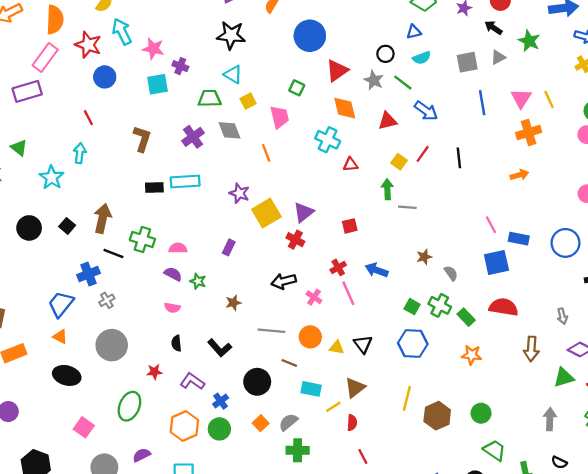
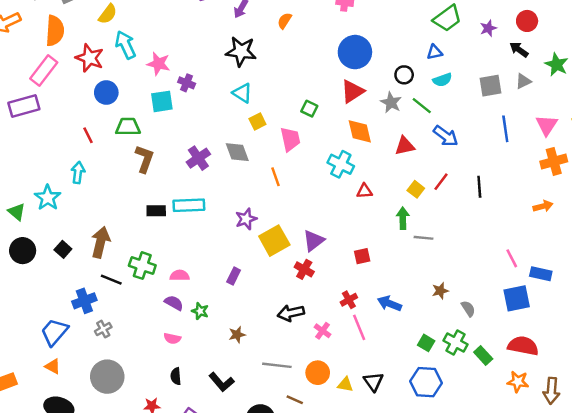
blue circle: (310, 36) -> (355, 52), moved
green trapezoid: (210, 98) -> (128, 127), moved
green triangle: (19, 148) -> (17, 212), moved
purple star: (239, 193) -> (246, 219), turned 30
orange star: (472, 355) -> (518, 382), moved

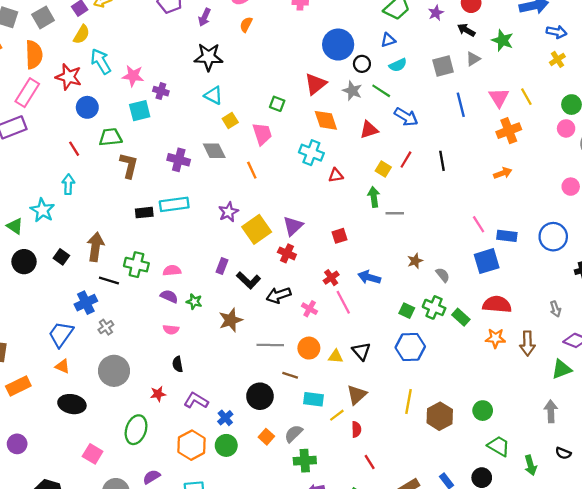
blue circle: (355, 52) -> (338, 45), moved
purple cross: (198, 158) -> (179, 160), turned -35
brown star: (237, 335) -> (231, 320), size x1.5
black L-shape: (221, 382) -> (249, 280), moved

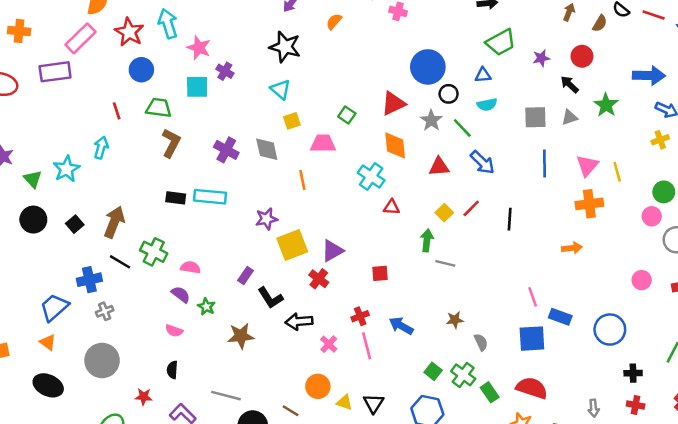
pink trapezoid: (262, 134) -> (323, 144), turned -85
gray line: (270, 345) -> (226, 396), moved

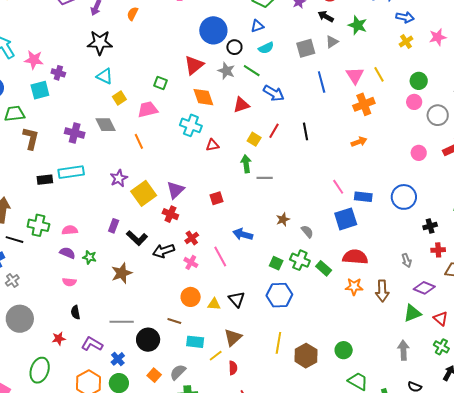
red cross: (360, 316) -> (192, 238), moved

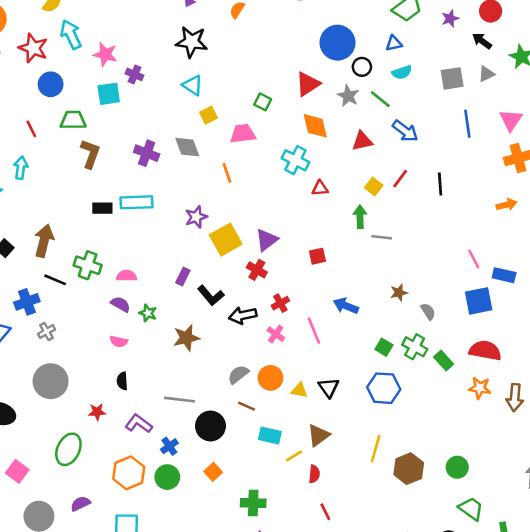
gray semicircle: (178, 372) -> (238, 375), moved

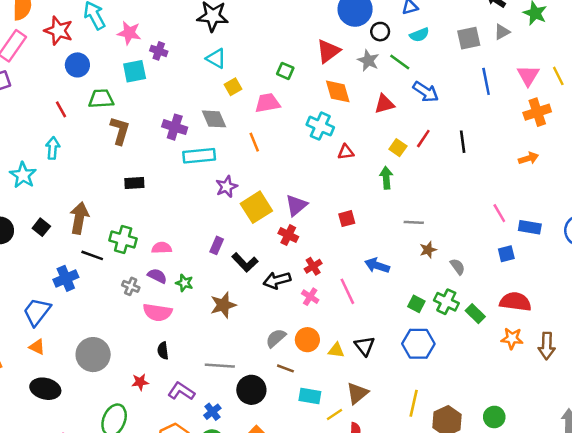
cyan rectangle: (137, 202) -> (199, 156), moved
gray line: (382, 237) -> (414, 222), moved
blue square: (479, 301) -> (506, 254), size x0.6
gray cross: (47, 332) -> (131, 286), moved, turned -35
pink semicircle: (119, 342) -> (157, 312), size x1.6

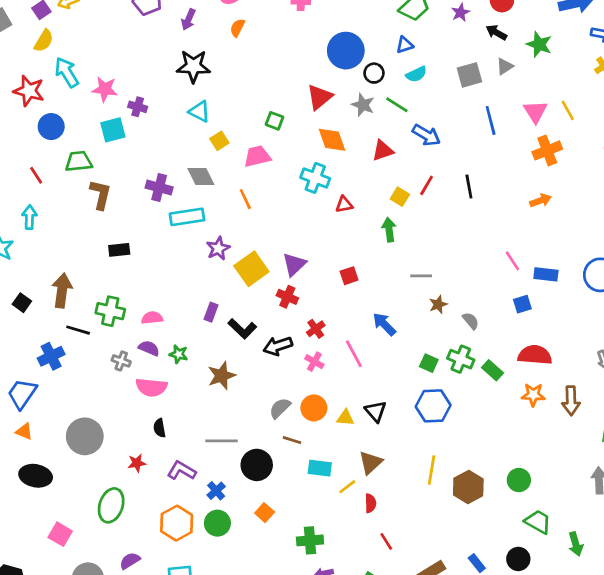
blue arrow: (377, 265) -> (384, 324), turned 30

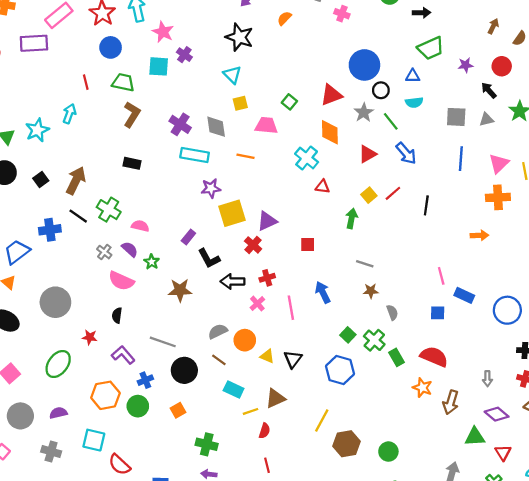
red triangle: (383, 150) -> (367, 154), turned -30
orange line: (245, 199) -> (246, 156), turned -72

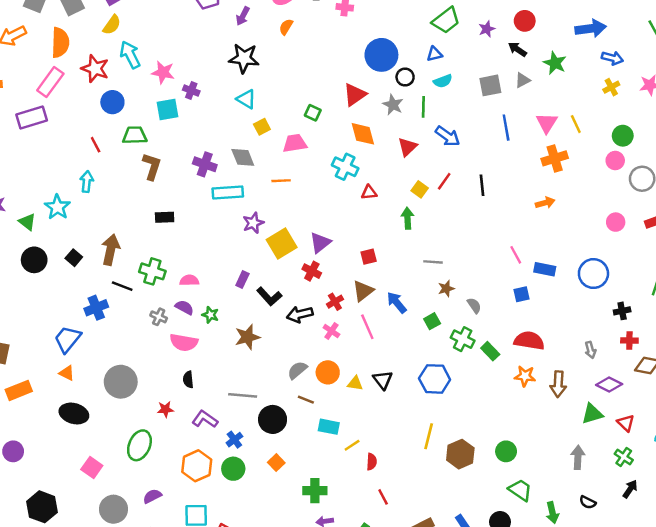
green line: (391, 121) -> (423, 107), turned 54
green square: (348, 335) -> (432, 321), moved, turned 32
brown triangle: (275, 398) -> (363, 291), moved

